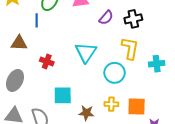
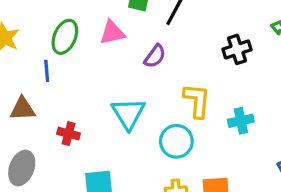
black cross: (133, 19) -> (237, 49), moved

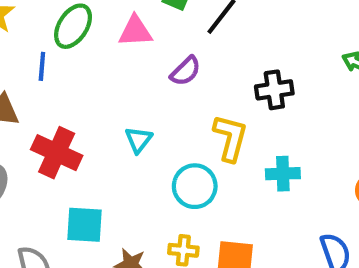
black cross: (237, 49) -> (274, 90), moved
cyan triangle: (128, 114) -> (139, 140), size x0.6
red cross: (69, 134) -> (57, 153), size x1.6

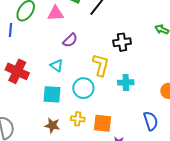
purple semicircle: (186, 71) -> (70, 40), moved
cyan triangle: (139, 140) -> (57, 66), turned -32
cyan square: (84, 225) -> (52, 94), moved

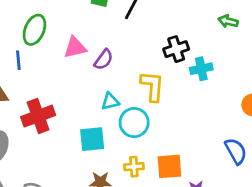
pink triangle: (56, 13) -> (75, 47), moved
cyan triangle: (57, 66) -> (110, 101), moved, turned -40
red cross: (17, 71) -> (38, 116), turned -35
cyan cross: (126, 82) -> (201, 69), moved

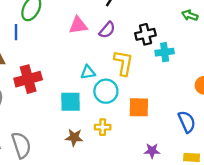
pink triangle: (75, 47) -> (78, 25), moved
purple semicircle: (104, 60) -> (107, 30), moved
orange square: (169, 166) -> (139, 107), moved

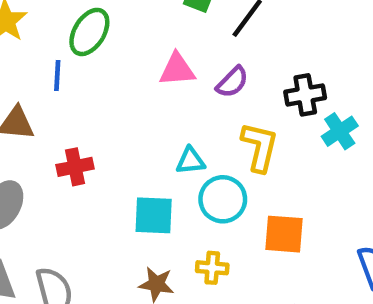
cyan cross: (165, 52) -> (340, 131), turned -30
red cross: (28, 79) -> (75, 167), size x0.7

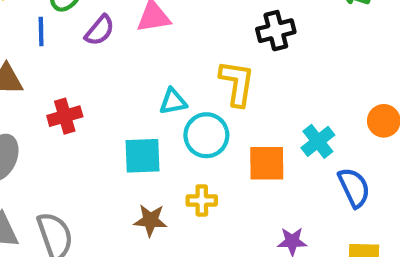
purple semicircle: (232, 82) -> (100, 30), moved
cyan cross: (340, 131) -> (318, 141), moved

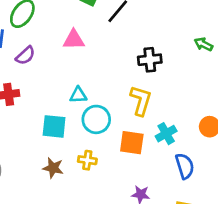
purple semicircle: (100, 30) -> (25, 56), moved
yellow L-shape: (237, 83) -> (141, 101), moved

